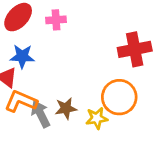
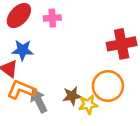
brown star: (66, 108) -> (72, 96), moved

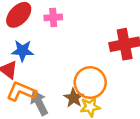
orange circle: (108, 86) -> (90, 83), moved
brown star: (72, 96) -> (74, 98), turned -30

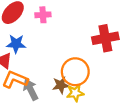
brown star: (74, 98) -> (61, 85), turned 30

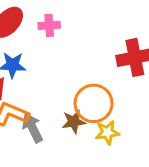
yellow star: (75, 93) -> (107, 132), moved

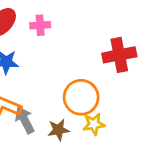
brown star: (74, 122) -> (59, 130), moved

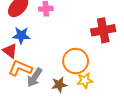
gray arrow: (25, 120) -> (35, 77), turned -120

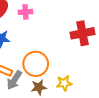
orange circle: (76, 61) -> (36, 64), moved

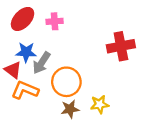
gray arrow: (14, 80) -> (41, 63), moved

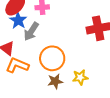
blue star: (26, 52) -> (18, 20), moved, turned 30
gray arrow: (41, 63) -> (31, 31), moved

